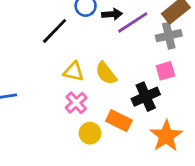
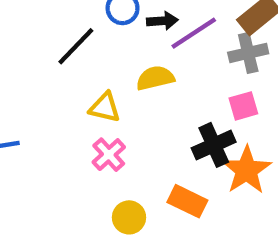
yellow semicircle: (106, 73) -> (155, 78), moved, turned 115
orange rectangle: (119, 121) -> (187, 201), moved
yellow circle: (90, 133) -> (129, 217), moved
orange star: (166, 136) -> (247, 170), moved

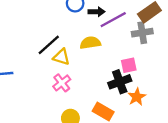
black line: (76, 46) -> (49, 45), moved
pink square: (243, 106) -> (129, 65), moved
orange star: (247, 170) -> (137, 97), size x0.7

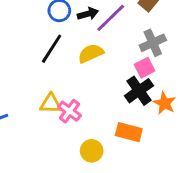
gray cross: (142, 33) -> (153, 43), moved
black line: (49, 45) -> (52, 49), moved
yellow triangle: (61, 57) -> (51, 104), moved

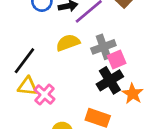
gray cross: (153, 43) -> (103, 47), moved
black line: (52, 49) -> (24, 61), moved

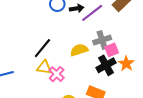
yellow semicircle: (68, 43) -> (79, 50), moved
orange star: (133, 94) -> (126, 64), moved

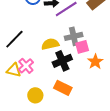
black cross: (106, 65) -> (62, 61), moved
yellow triangle: (44, 67) -> (14, 70), moved

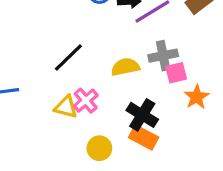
black cross: (62, 61) -> (142, 115), moved, turned -36

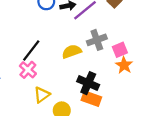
pink square: (176, 73) -> (120, 50), moved
pink cross: (86, 101) -> (28, 70), moved
yellow triangle: (66, 107) -> (42, 95), moved, turned -42

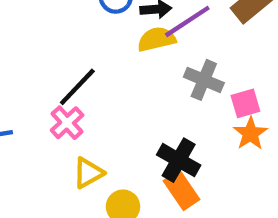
gray cross: (97, 40) -> (204, 80), turned 36
yellow semicircle: (72, 51) -> (157, 39), moved
orange rectangle: (91, 99) -> (181, 190), turned 30

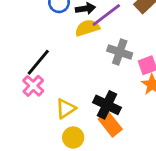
yellow triangle: (88, 173) -> (66, 109), moved

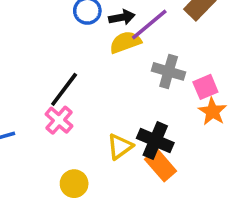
yellow triangle: (66, 109) -> (120, 146), moved
yellow circle: (73, 138) -> (74, 184), moved

